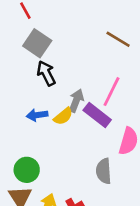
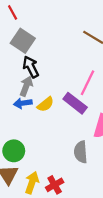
gray arrow: (76, 101) -> (26, 86), moved

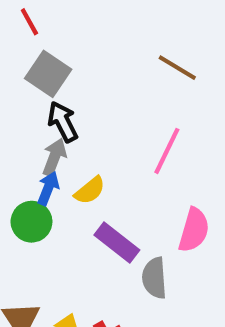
blue arrow: (23, 103) -> (48, 188), turned 120
purple rectangle: (75, 103) -> (117, 243), moved
green circle: (14, 151) -> (31, 222), moved

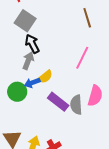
brown line: (177, 68) -> (87, 18), turned 42
blue arrow: (48, 188) -> (32, 83), moved, turned -133
gray semicircle: (154, 278) -> (76, 105), moved

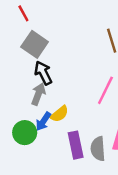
blue arrow: (32, 83) -> (43, 121), turned -35
purple rectangle: (58, 102) -> (76, 145), turned 40

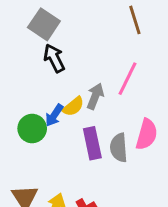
gray arrow: (38, 94) -> (95, 96), moved

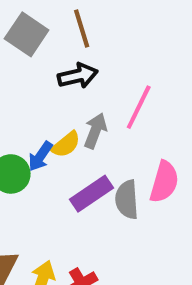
brown line: (135, 20) -> (82, 28), moved
black arrow: (54, 58) -> (78, 76), moved, turned 104
purple rectangle: (92, 143) -> (91, 194), turned 68

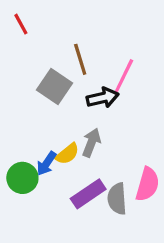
gray square: (27, 34) -> (55, 87), moved
black arrow: (78, 76) -> (103, 98), moved
pink line: (139, 107) -> (123, 77), moved

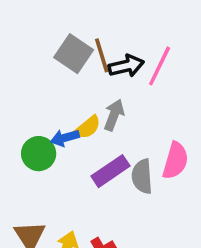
brown line: (80, 59) -> (102, 55), moved
pink line: (123, 77) -> (160, 66), moved
blue arrow: (47, 163) -> (65, 138), turned 40

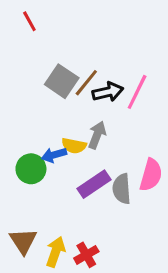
brown line: (102, 55) -> (86, 83), turned 56
yellow semicircle: (88, 127) -> (74, 146), turned 50

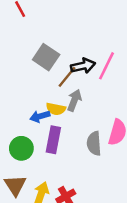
brown line: (86, 83) -> (67, 77), moved
green circle: (31, 169) -> (21, 148), moved
purple rectangle: (94, 184) -> (53, 140), moved, turned -45

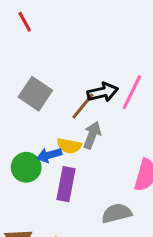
gray square: (46, 57) -> (35, 94), moved
gray semicircle: (94, 143) -> (117, 213), moved, turned 80
green circle: (21, 148) -> (26, 167), moved

